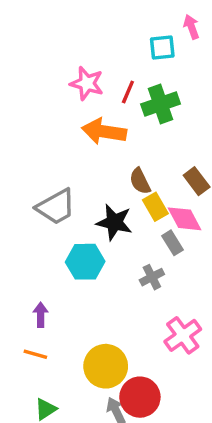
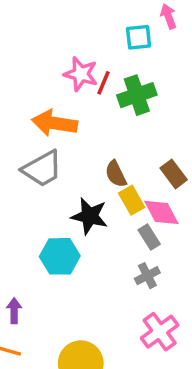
pink star: (87, 83) -> (81, 74), moved
orange arrow: (104, 131) -> (54, 123), moved
gray trapezoid: (56, 207) -> (42, 169), moved
gray cross: (152, 277) -> (147, 276), moved

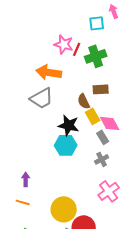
brown rectangle: (174, 174) -> (101, 89), moved, turned -56
cyan hexagon: (60, 256) -> (66, 145), moved

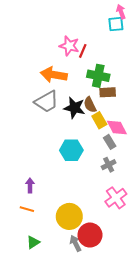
cyan square: (97, 23) -> (116, 24), moved
green cross: (96, 56) -> (98, 76), moved, turned 30
black star: (69, 125) -> (74, 108), moved

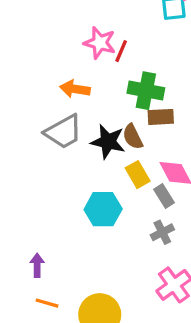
orange arrow: (54, 75) -> (75, 89), size x0.7
yellow rectangle: (99, 120) -> (138, 175), moved
orange line: (27, 209) -> (47, 303), moved

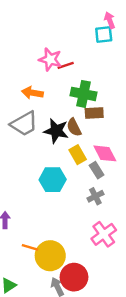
red line: (121, 51) -> (66, 65), turned 49
orange line: (47, 303) -> (30, 247), moved

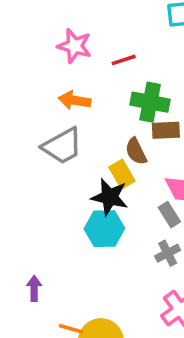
pink star: (50, 59) -> (75, 46), moved
black star: (56, 131) -> (110, 197), moved
yellow rectangle: (78, 155) -> (122, 174), moved

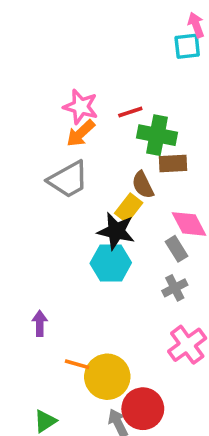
pink star: (75, 46) -> (81, 107), moved
red line: (124, 60) -> (130, 112), moved
orange arrow: (75, 100) -> (81, 133), turned -52
yellow rectangle: (122, 174) -> (129, 208), turned 68

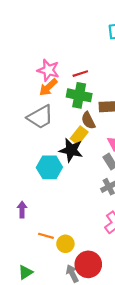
green cross: (157, 135) -> (79, 95), moved
cyan hexagon: (111, 263) -> (49, 167), moved
yellow circle: (107, 377) -> (65, 244), size x0.6

